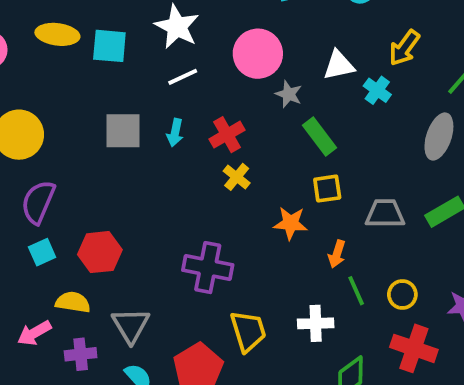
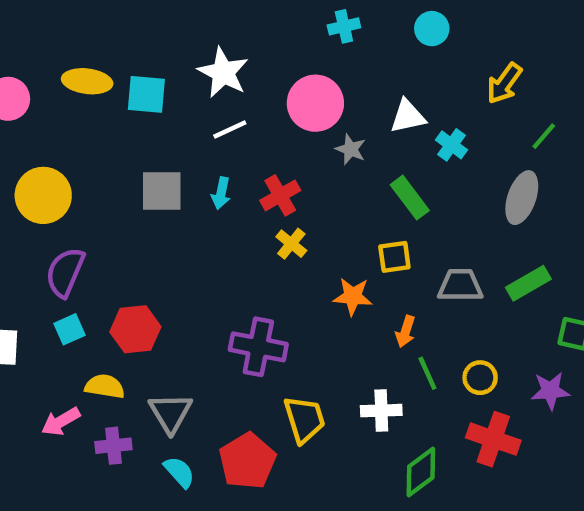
yellow arrow: (404, 48) -> (504, 83), moved
green rectangle: (319, 137) -> (410, 198), moved

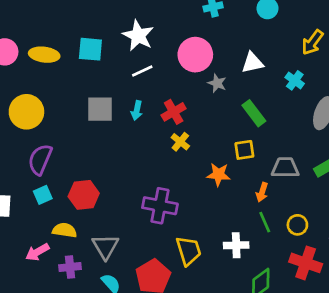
yellow ellipse: (87, 81) -> (44, 55), moved
cyan cross: (452, 145) -> (295, 80), moved
orange arrow: (405, 332) -> (262, 192), moved

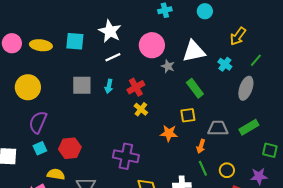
white triangle: (253, 63) -> (194, 51), size x1.4

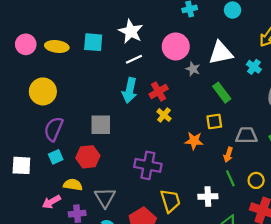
gray square: (82, 85) -> (101, 125), moved
cyan arrow: (109, 86) -> (130, 90), size x1.6

